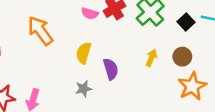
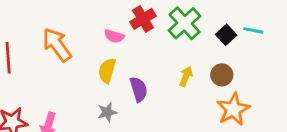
pink semicircle: (90, 13) -> (114, 36), moved

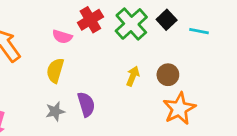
black square: (226, 35) -> (167, 20), moved
purple semicircle: (139, 89) -> (86, 104), moved

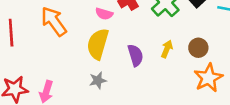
yellow semicircle: (55, 70) -> (98, 44), size x1.4
purple semicircle: (86, 104) -> (135, 55), moved

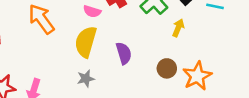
brown circle: (198, 48) -> (167, 68), moved
yellow arrow: (167, 49) -> (178, 28), moved

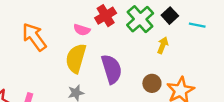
purple semicircle: (124, 53) -> (112, 69), size x1.4

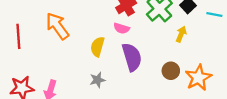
pink semicircle: (82, 30) -> (122, 28), moved
yellow semicircle: (76, 58) -> (97, 47), size x0.7

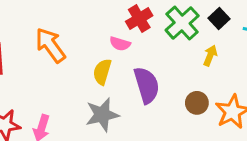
pink semicircle: (122, 28) -> (120, 44), moved
gray star: (97, 80) -> (102, 115), size x1.6

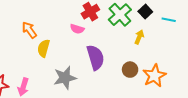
orange arrow: (50, 45) -> (29, 30), size x0.7
yellow semicircle: (102, 72) -> (44, 48), moved

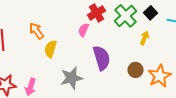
pink semicircle: (77, 29) -> (84, 30), turned 96

